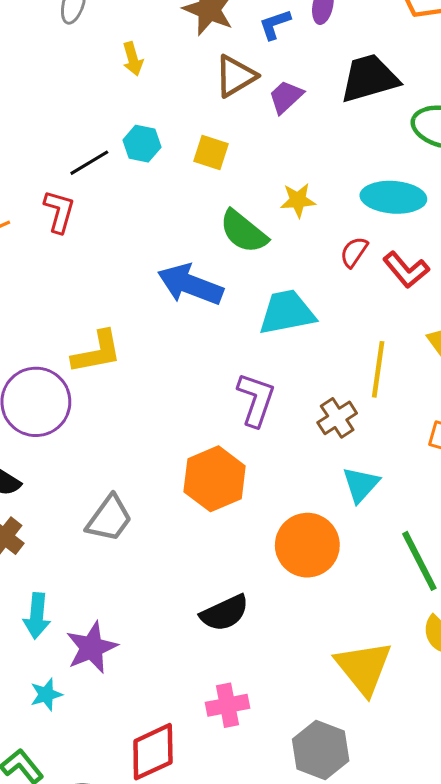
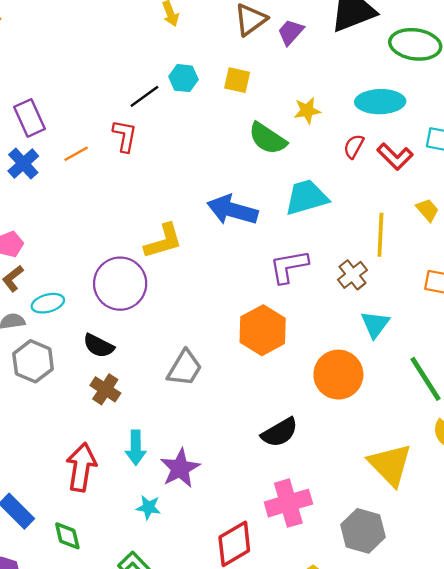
blue arrow: (190, 285) -> (232, 210), moved
purple L-shape: (256, 400) -> (289, 266), turned -114
cyan star: (46, 694) -> (148, 507), turned 30
pink cross: (228, 705) -> (288, 503), size x1.4

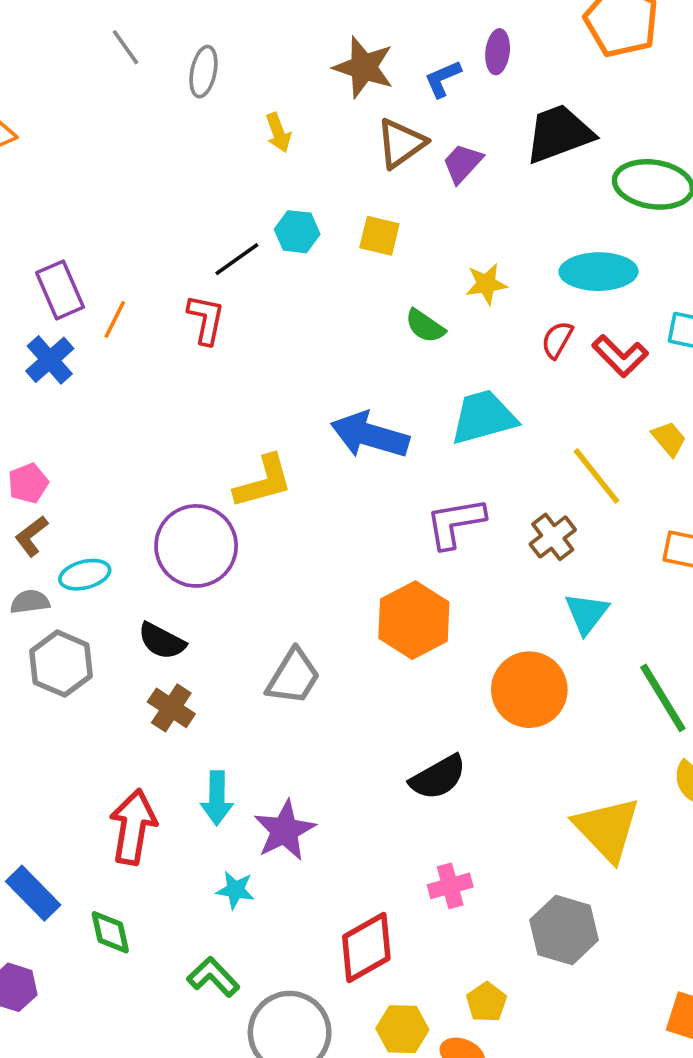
green semicircle: (268, 138) -> (425, 326), size x0.7
orange line: (76, 154) -> (115, 319), moved, turned -35
yellow line: (380, 235) -> (596, 476), turned -42
pink cross: (288, 503) -> (450, 886), size x0.6

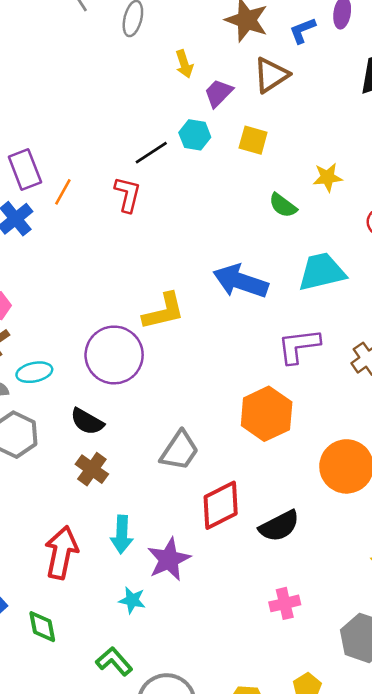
purple trapezoid: (462, 163) -> (218, 93), moved
red diamond: (366, 948) -> (221, 505), moved

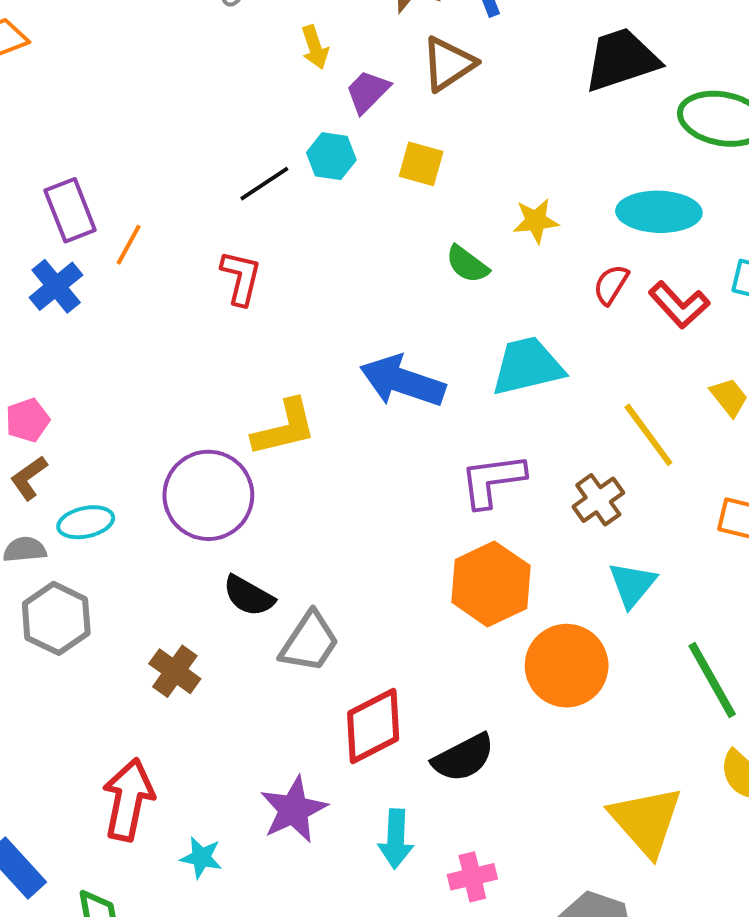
red L-shape: (128, 194) -> (241, 278), moved
orange hexagon: (267, 414) -> (491, 584), moved
black semicircle: (87, 421) -> (249, 596), moved
cyan arrow: (122, 534) -> (396, 839), moved
cyan star: (132, 600) -> (201, 858), moved

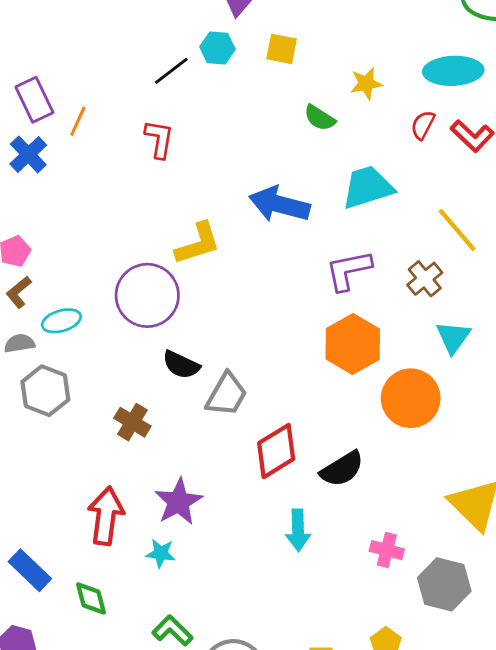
purple star: (294, 810) -> (179, 502), moved
pink cross: (472, 877) -> (387, 550), moved, turned 32

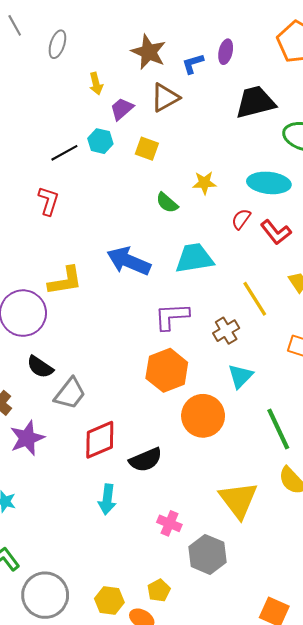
purple star: (179, 502) -> (27, 438), moved

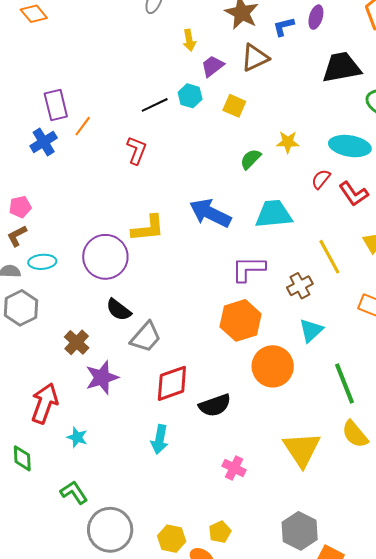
green semicircle: (167, 203) -> (251, 159), turned 90
cyan arrow: (107, 499) -> (160, 439), moved
gray hexagon: (207, 554) -> (300, 531), moved

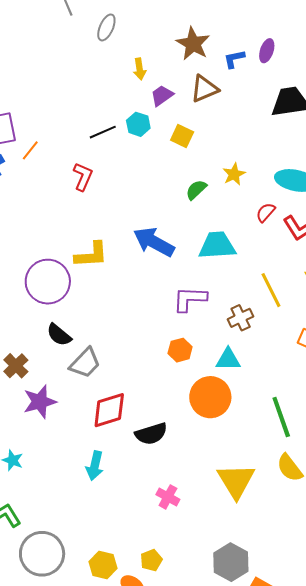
yellow star: (288, 142) -> (234, 174), turned -30
orange hexagon: (241, 320) -> (180, 350), size x0.6
cyan triangle: (311, 330) -> (228, 359), moved, turned 40

